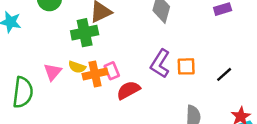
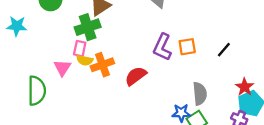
pink rectangle: (112, 71) -> (80, 49), moved, turned 42

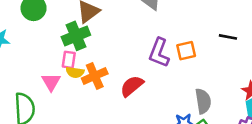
black line: (224, 50) -> (228, 37), moved, turned 63

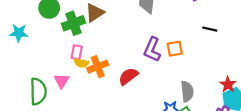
green cross: (76, 36) -> (73, 23), moved
black line: (228, 37) -> (210, 29), moved
pink triangle: (51, 82) -> (62, 81), moved

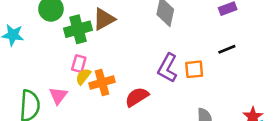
black line: (210, 29) -> (227, 49), moved, turned -40
yellow semicircle: (81, 63) -> (83, 77), turned 112

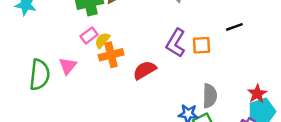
pink rectangle: (79, 64) -> (89, 35), turned 35
yellow semicircle: (83, 77) -> (102, 40), moved

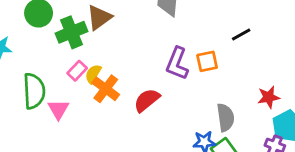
orange cross: (111, 55) -> (106, 89), turned -30
green semicircle: (40, 75) -> (34, 91), moved
red star: (257, 94) -> (269, 97), moved, turned 30

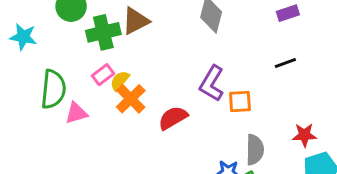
orange square: (207, 61) -> (240, 101), moved
pink triangle: (58, 109) -> (76, 113), turned 35

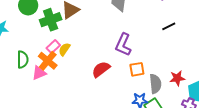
green semicircle: (53, 89) -> (23, 59), size x0.7
orange cross: (131, 99) -> (48, 61), moved
orange square: (240, 101) -> (137, 69), moved
red star: (304, 135) -> (177, 78), moved

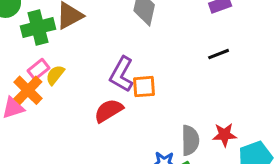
purple L-shape: (123, 45) -> (122, 74), moved
orange square: (137, 69) -> (144, 87), moved

